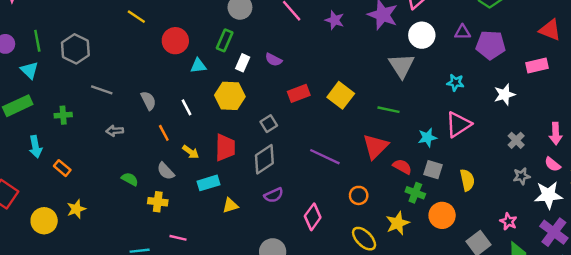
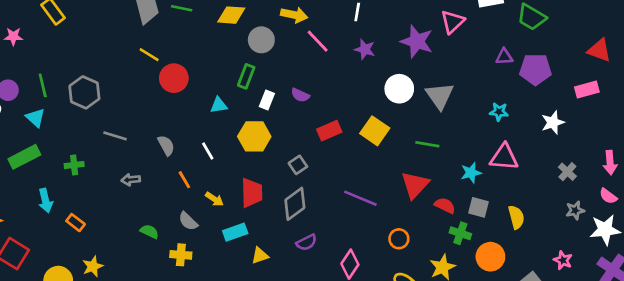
white circle: (422, 35) -> (399, 89), moved
red circle: (175, 41) -> (174, 78), moved
pink triangle: (458, 124) -> (504, 157), turned 40

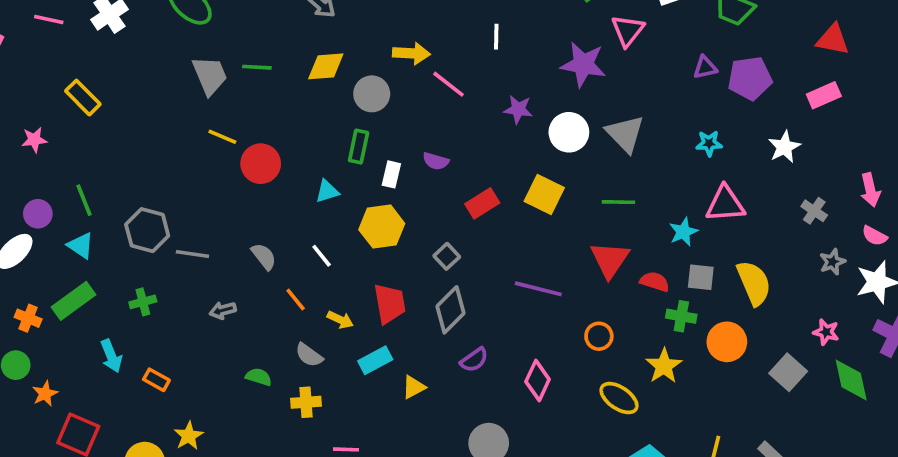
purple star: (365, 49) -> (518, 109), moved
gray hexagon: (84, 92) -> (147, 230), moved
yellow semicircle: (516, 217) -> (754, 283), size x1.4

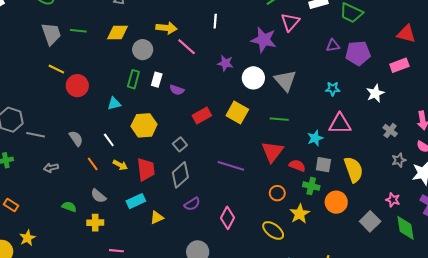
white rectangle: (391, 174) -> (157, 80), moved
yellow arrow: (340, 320) -> (120, 165), moved
orange circle: (599, 336) -> (277, 193), moved

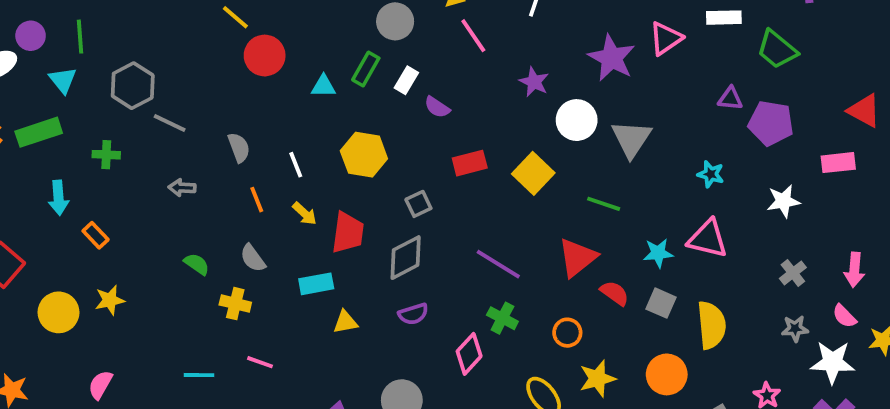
cyan triangle: (114, 103) -> (323, 86), moved
green cross: (311, 186) -> (502, 318), moved

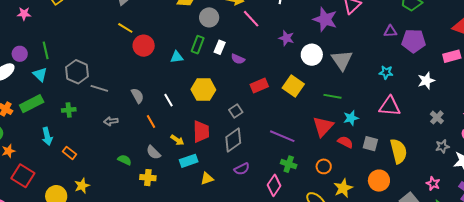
yellow arrow: (305, 214) -> (177, 140), moved
cyan star: (658, 253) -> (351, 118), moved

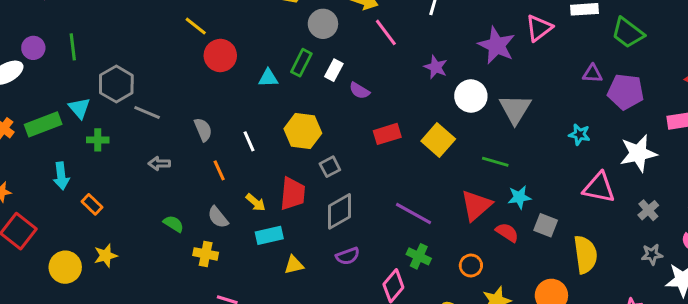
cyan triangle: (40, 74) -> (79, 108), moved
white star: (426, 81) -> (638, 153), size x1.4
pink triangle: (390, 106) -> (599, 188), moved
gray square: (236, 111) -> (330, 167), moved
gray square: (370, 144) -> (546, 225), moved

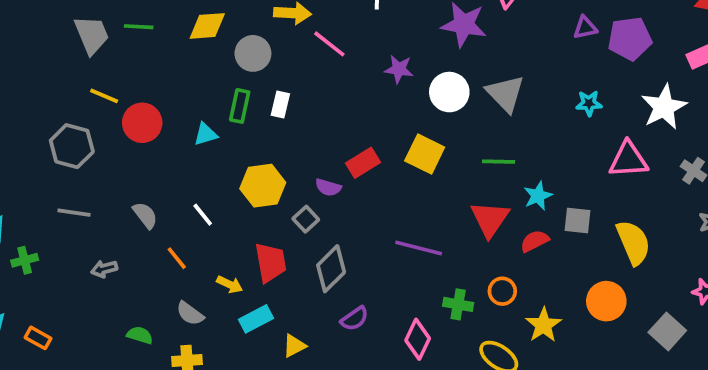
gray hexagon: (116, 84) -> (72, 146), moved
purple semicircle: (359, 91) -> (328, 187), moved
red semicircle: (507, 232) -> (535, 241), turned -45
green cross: (419, 256) -> (458, 304), moved

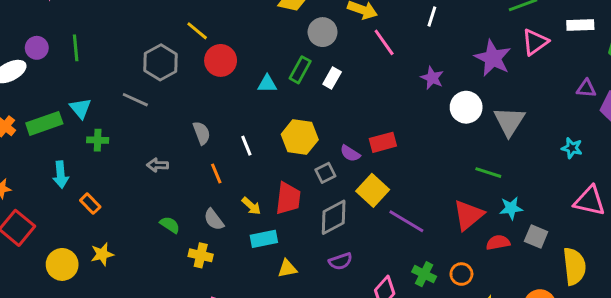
yellow square: (425, 154) -> (373, 190), moved
gray line: (74, 213) -> (135, 100), moved

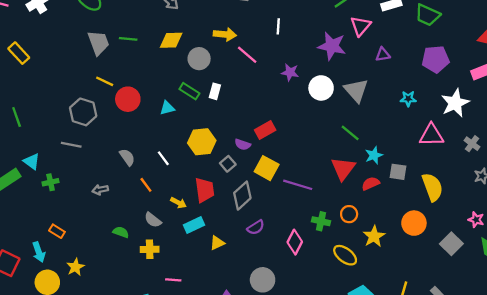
green rectangle: (300, 70) -> (189, 91), turned -72
purple triangle: (586, 88) -> (383, 54), moved
green line: (488, 173) -> (350, 133), turned 36
cyan arrow: (61, 175) -> (39, 252), moved

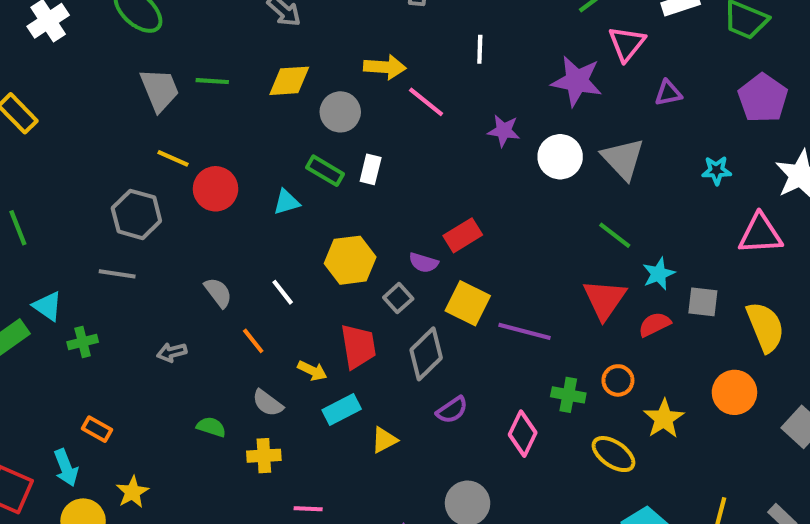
purple pentagon: (436, 59) -> (763, 98), turned -30

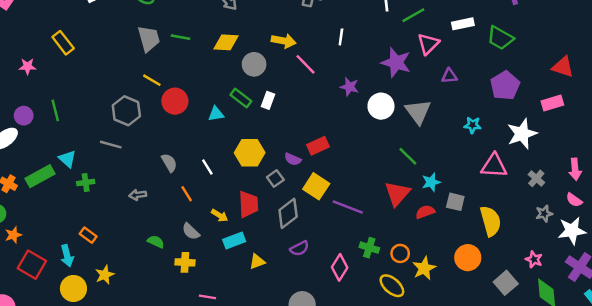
orange circle: (618, 380) -> (400, 253), moved

